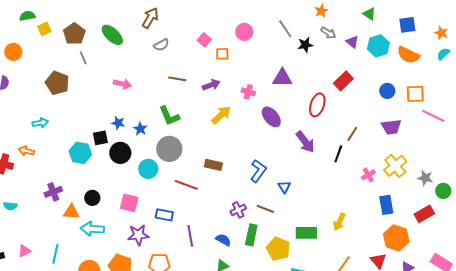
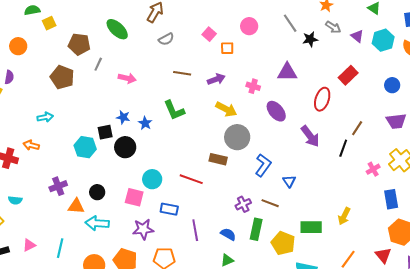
brown pentagon: (74, 34) -> (79, 44), moved, turned -30
gray line: (83, 58) -> (98, 64), moved, turned 48
yellow arrow: (221, 115) -> (226, 109), turned 70
gray circle: (169, 149) -> (237, 137), moved
cyan circle: (148, 169) -> (152, 179), moved

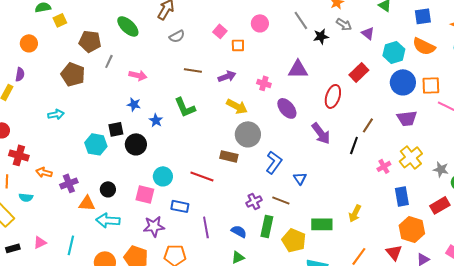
cyan hexagon: (383, 40) -> (394, 52), moved
blue circle: (392, 85) -> (403, 82), size x1.6
blue star: (123, 117) -> (134, 104), moved
orange arrow: (31, 145) -> (44, 172), moved

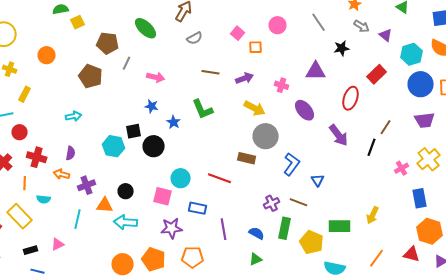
black star: (321, 36) -> (342, 48), moved
orange circle: (29, 43) -> (47, 55), moved
purple semicircle: (20, 74) -> (71, 153), moved
cyan line: (71, 245) -> (78, 219), moved
red triangle: (394, 252) -> (412, 254), turned -36

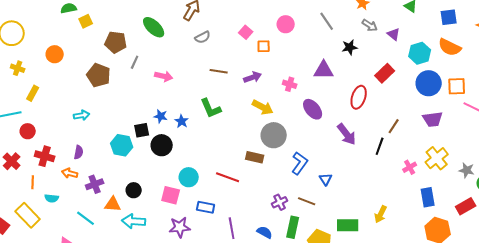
blue star: (152, 106) -> (161, 116), moved
cyan line: (78, 219) -> (86, 218), turned -66

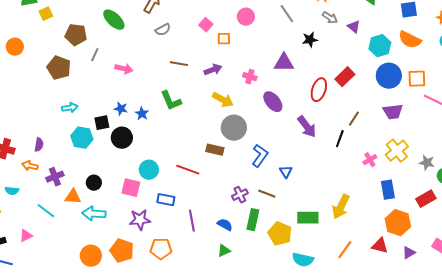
red rectangle: (385, 73) -> (345, 77), moved
cyan arrow: (82, 115) -> (70, 108), moved
yellow arrow: (381, 214) -> (341, 207), size x1.4

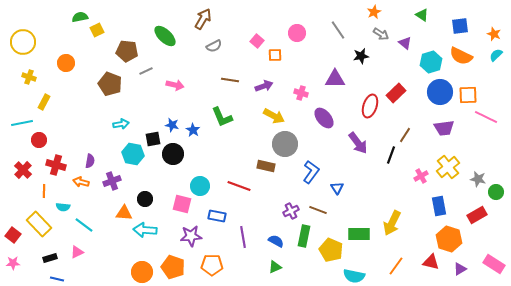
gray line: (95, 55) -> (146, 71), turned 40
purple cross: (55, 177) -> (112, 181), moved
cyan line: (46, 211) -> (84, 225), moved

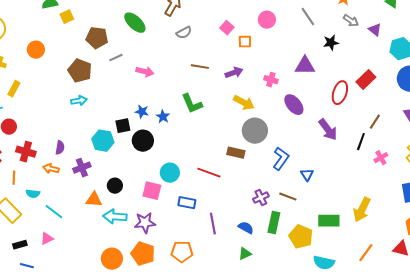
cyan arrow: (121, 124) -> (79, 101), moved
pink cross: (421, 176) -> (381, 158), moved
purple star: (191, 236) -> (145, 223), moved

